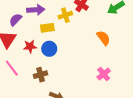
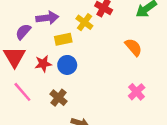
yellow cross: (65, 15) -> (84, 22), turned -32
brown cross: (41, 75) -> (58, 98), turned -32

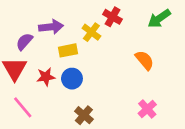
brown cross: (58, 98) -> (84, 115), moved

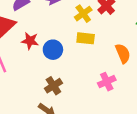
yellow rectangle: (68, 50) -> (86, 38), moved
pink cross: (147, 109) -> (107, 82), moved

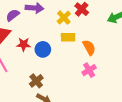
orange semicircle: (123, 53) -> (89, 47), moved
brown cross: (53, 86) -> (36, 81), moved

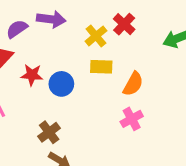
orange semicircle: (89, 47) -> (133, 84), turned 56

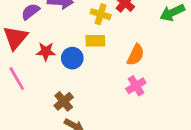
yellow cross: (96, 36) -> (101, 14), turned -30
yellow rectangle: (101, 67) -> (95, 41), moved

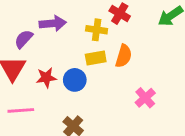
orange semicircle: (136, 55) -> (124, 56), moved
pink line: (17, 79) -> (21, 110), turned -55

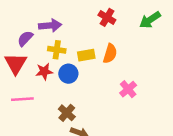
yellow cross: (97, 30) -> (57, 50), moved

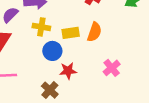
red star: (44, 71) -> (68, 71), moved

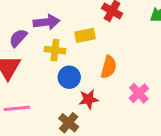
orange semicircle: (94, 32) -> (109, 67), moved
yellow rectangle: (71, 33) -> (85, 35), moved

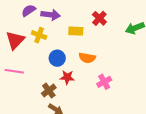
purple semicircle: (18, 38) -> (29, 11), moved
yellow cross: (55, 50) -> (39, 35), moved
orange semicircle: (109, 67) -> (87, 58), turned 70

